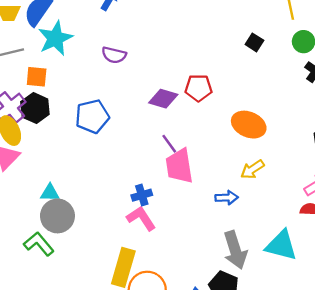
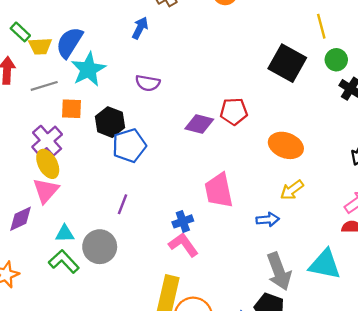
black square: (254, 42) -> (287, 63), size x2.0
black hexagon: (35, 108) -> (110, 122), moved
purple line: (169, 144) -> (123, 204), moved, turned 60
cyan triangle: (50, 193) -> (65, 234), moved
green L-shape: (39, 244) -> (64, 261), moved

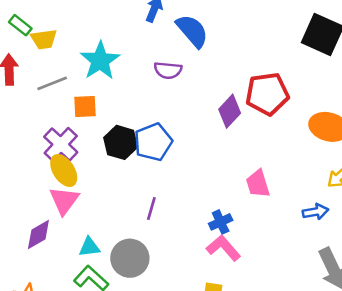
blue semicircle: (69, 42) -> (192, 31), moved, turned 112
red pentagon: (234, 111) -> (267, 94), size x1.4
black hexagon: (110, 122) -> (121, 142), moved
purple diamond: (199, 124) -> (230, 111), turned -56
pink trapezoid: (219, 190) -> (258, 184), size x0.7

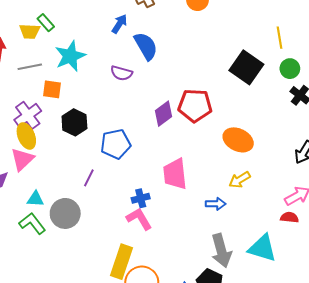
green rectangle: (20, 25) -> (46, 23), moved
blue pentagon: (153, 142) -> (116, 144), moved
pink trapezoid: (258, 184) -> (175, 174), size x1.4

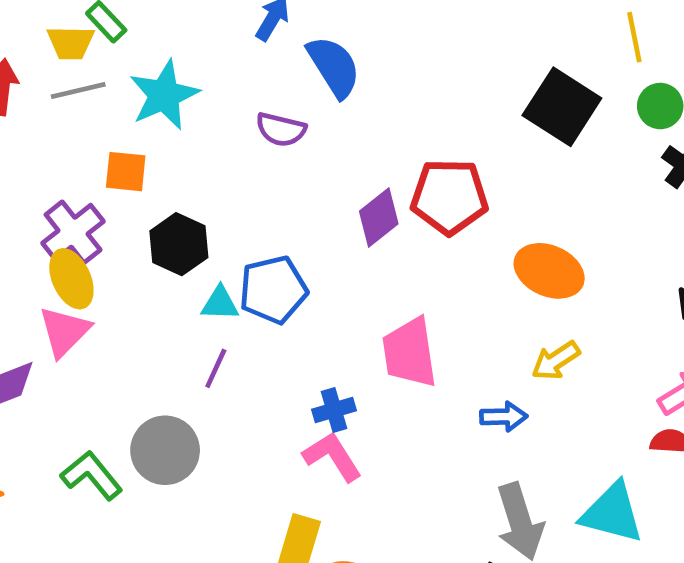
gray line: (30, 67) -> (78, 90), moved
cyan triangle: (35, 199) -> (220, 303), moved

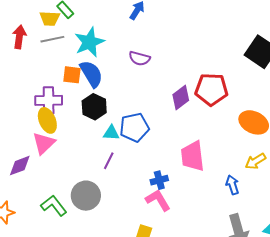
blue semicircle: (334, 67) -> (91, 74), moved
purple cross: (73, 232) -> (49, 100), turned 36
blue arrow: (504, 417) -> (232, 185), turned -108

